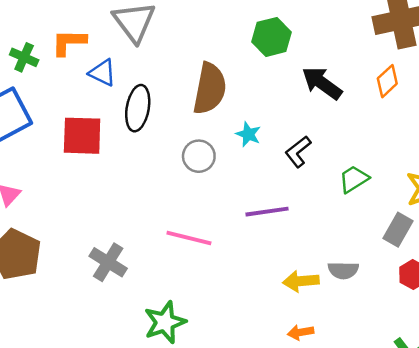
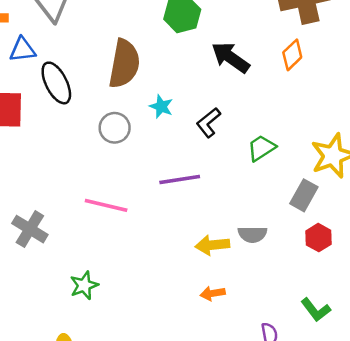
blue triangle: (102, 73) -> (23, 50), turned -32
black ellipse: (138, 108) -> (56, 83), turned -36
green star: (165, 322) -> (84, 285), size x0.7

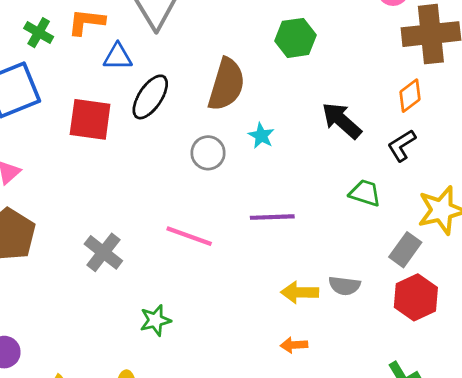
black arrow: (230, 57) -> (342, 121), moved
black ellipse: (56, 83) -> (150, 97), turned 54
black L-shape: (208, 123) -> (402, 145), moved
green trapezoid: (261, 148) -> (365, 193), turned 44
red hexagon: (318, 238) -> (416, 297), size x1.5

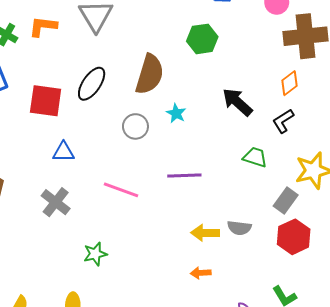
blue triangle: (118, 57) -> (63, 152), moved

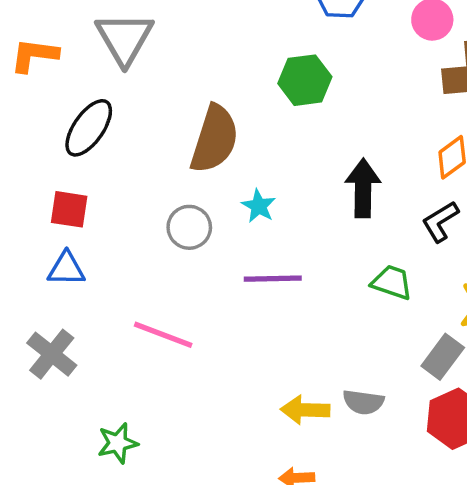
black ellipse: (92, 84) -> (89, 128), moved
red square: (46, 101) -> (69, 209), moved, size x0.7
black arrow: (237, 102) -> (363, 188), turned 48
purple line: (184, 175) -> (273, 279), moved

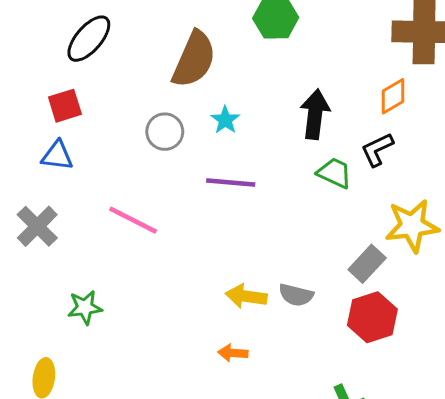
red square: (69, 209) -> (65, 106), turned -32
green trapezoid: (392, 282) -> (334, 173), moved

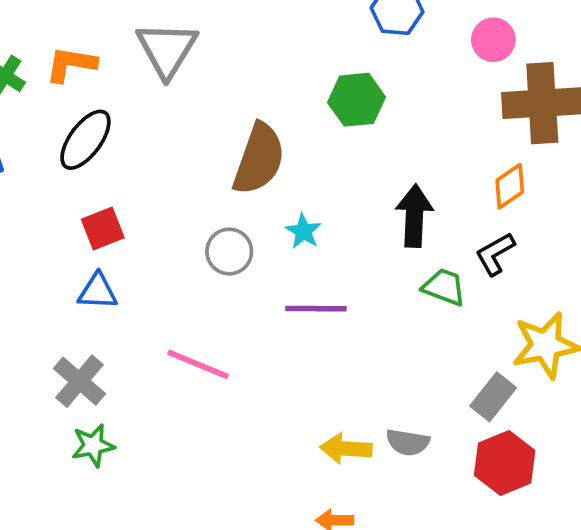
black ellipse: (89, 39) -> (85, 140), moved
green star: (85, 307) -> (93, 445), moved

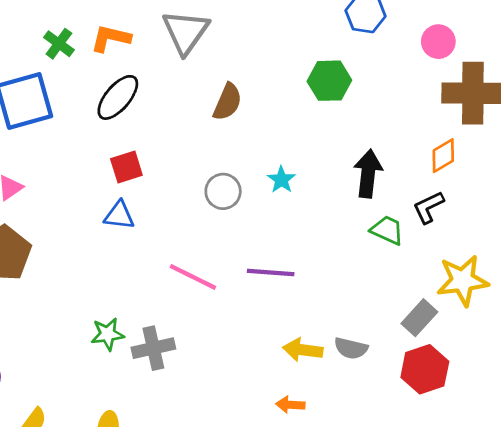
brown semicircle: (259, 159) -> (228, 102), moved, size x0.7
purple line: (316, 309) -> (271, 272), moved
gray cross: (79, 381) -> (153, 348), moved, turned 33

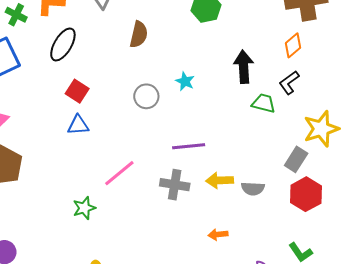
red square: (126, 167) -> (77, 91), turned -30
pink line: (193, 277) -> (119, 173), moved, turned -56
gray cross: (153, 348) -> (175, 185), moved, turned 32
yellow arrow: (303, 350) -> (220, 180), moved

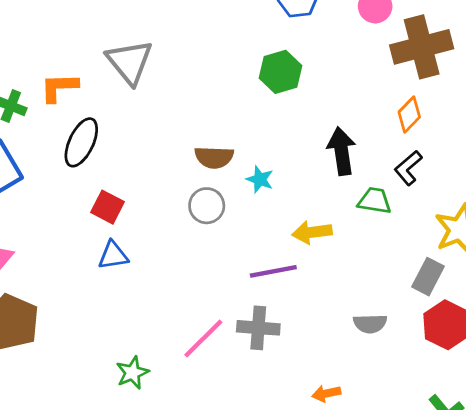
brown semicircle: (139, 35) -> (214, 157), moved, turned 84
pink line: (119, 173) -> (203, 339), moved
yellow arrow: (220, 180) -> (312, 232), moved

